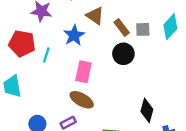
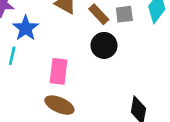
blue star: (74, 35) -> (26, 28), moved

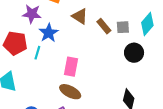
black circle: (104, 45) -> (134, 53), moved

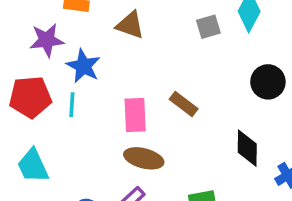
brown rectangle: (104, 26) -> (184, 104), moved
black circle: (134, 53) -> (268, 82), moved

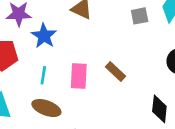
cyan line: (72, 105) -> (43, 75), moved
brown ellipse: (144, 158) -> (46, 108), moved

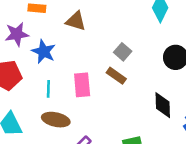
gray square: (140, 16) -> (123, 52), moved, turned -30

